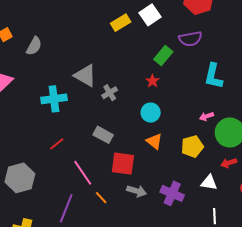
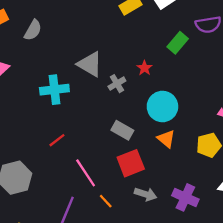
red star: (153, 81) -> (144, 68), moved
cyan circle: (151, 113) -> (162, 107), size x1.4
gray rectangle: (103, 135) -> (122, 130), moved
red square: (123, 164) -> (131, 163), turned -30

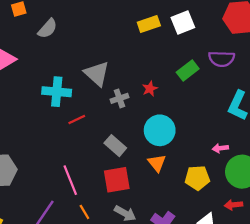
red line: (57, 140) -> (77, 120), moved

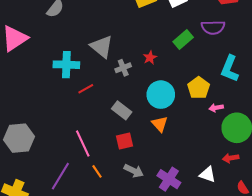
yellow pentagon: (197, 178) -> (199, 88), moved, turned -30
red square: (117, 180) -> (125, 141), size x0.7

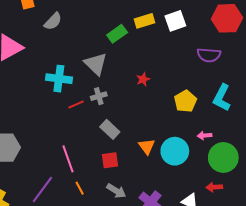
green rectangle: (183, 40) -> (117, 34), moved
gray cross: (123, 68) -> (99, 96), moved
yellow pentagon: (199, 88) -> (185, 101), moved
cyan circle: (161, 95) -> (175, 151), moved

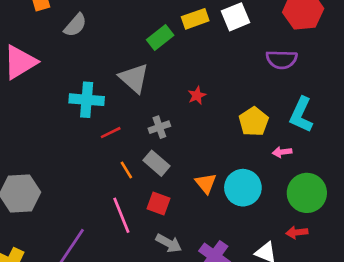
gray cross: (99, 96) -> (159, 127), moved
pink arrow: (205, 136) -> (282, 152), moved
pink line: (68, 159) -> (121, 215), moved
red square: (110, 160) -> (159, 204), turned 30
orange line: (80, 188) -> (126, 170), moved

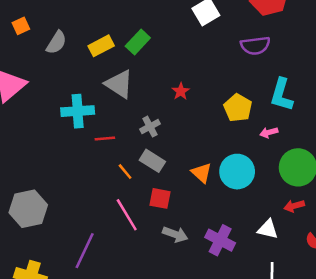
yellow rectangle: (195, 19) -> (101, 46), moved
red line: (111, 133) -> (105, 139), turned 30

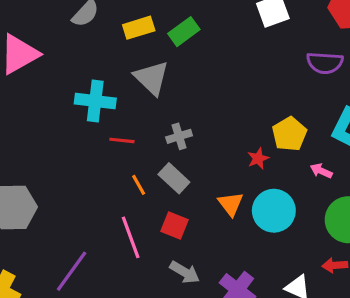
red star: (181, 91) -> (258, 158), moved
pink arrow: (269, 132) -> (321, 171), turned 30

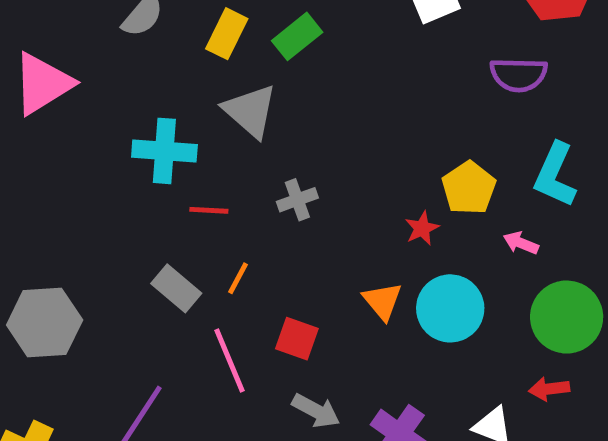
yellow rectangle: (139, 28) -> (227, 34), turned -44
gray rectangle: (174, 178) -> (176, 288), moved
orange line: (139, 185) -> (238, 278), turned 60

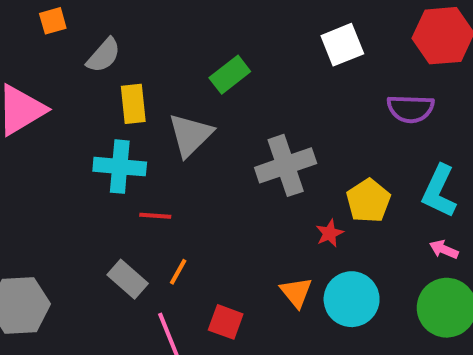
yellow rectangle: (227, 34) -> (133, 104), moved, turned -33
gray triangle: (250, 111) -> (190, 135), turned 33
gray cross: (297, 200) -> (286, 165), moved, size x1.8
pink arrow: (521, 243) -> (444, 249), moved

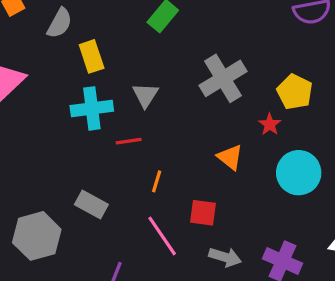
gray triangle: (190, 135) -> (145, 95), moved, size x0.7
gray rectangle: (128, 279) -> (91, 204), moved
orange triangle: (296, 292) -> (230, 157), moved

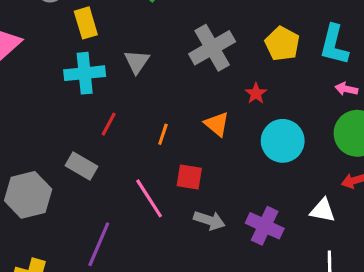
yellow pentagon: (295, 92) -> (282, 44), moved
red line: (129, 141) -> (109, 124), moved, turned -55
orange line: (157, 181) -> (163, 134), moved

